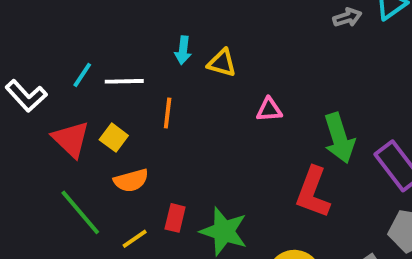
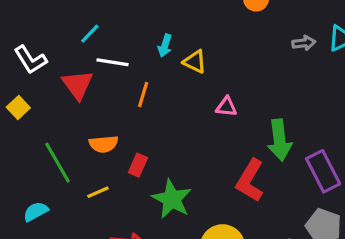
cyan line: (82, 75) -> (90, 34), moved
yellow square: (114, 138) -> (18, 107), moved
red triangle: (71, 139) -> (78, 85), moved
red rectangle: (175, 218) -> (138, 165), moved

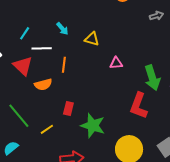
cyan arrow: (165, 46) -> (62, 29), moved, turned -48
orange semicircle: (104, 144) -> (43, 84), moved

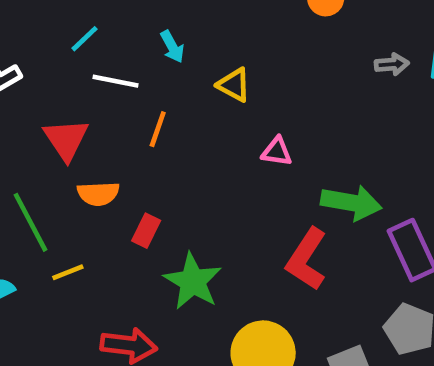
red triangle: (23, 66) -> (66, 139), moved
green arrow: (152, 78) -> (351, 203), turned -75
orange semicircle: (43, 84) -> (98, 194), moved
yellow line: (47, 129) -> (68, 272), moved

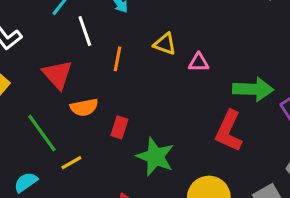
white line: (116, 81) -> (85, 31), turned 68
yellow triangle: (234, 85) -> (165, 44), moved

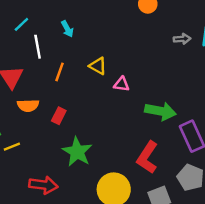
red rectangle: (119, 127) -> (59, 116), moved
red L-shape: (229, 131) -> (147, 157), moved

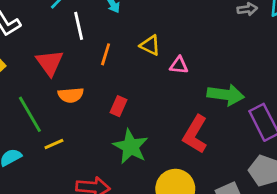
red rectangle: (59, 116) -> (118, 106), moved
red L-shape: (147, 157) -> (195, 134), moved

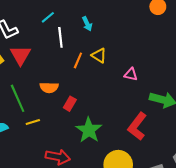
yellow triangle: (150, 45) -> (99, 55), moved
red triangle: (50, 63) -> (20, 55), moved
red rectangle: (118, 106) -> (70, 104), moved

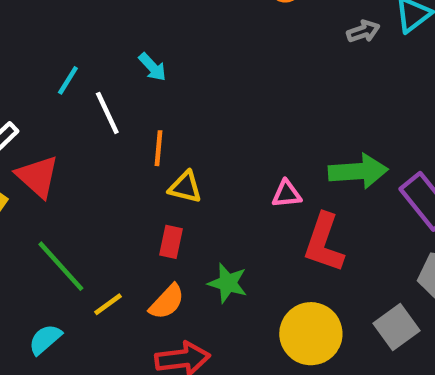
yellow triangle: (99, 55) -> (185, 187), moved
pink triangle: (131, 74) -> (287, 194), moved
orange semicircle: (49, 88) -> (167, 302), moved, turned -30
green star: (89, 130) -> (228, 283), size x0.7

